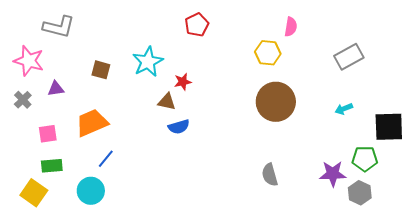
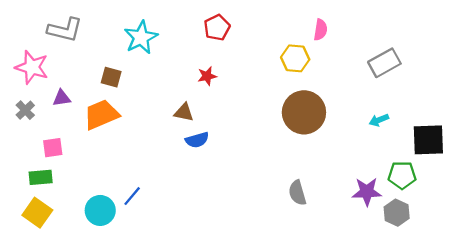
cyan star: (148, 62) -> (141, 37), moved
red star: (183, 82) -> (207, 76), moved
orange trapezoid: (92, 123) -> (101, 115), moved
blue line: (106, 159) -> (132, 196), moved
green rectangle: (52, 166) -> (41, 177), moved

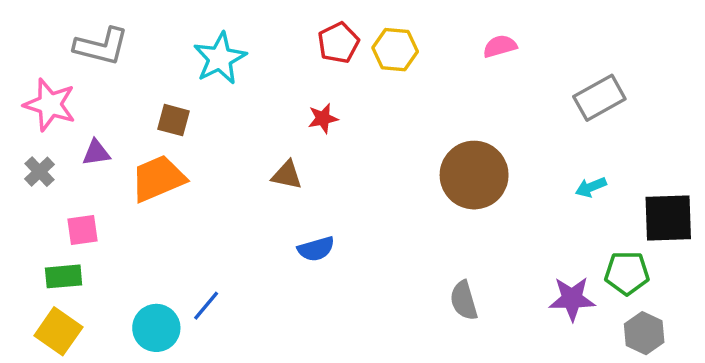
pink semicircle: (321, 30) -> (500, 46), turned -115
yellow hexagon: (295, 58) -> (395, 50), moved
blue semicircle: (197, 140) -> (316, 249), moved
gray hexagon: (397, 213) -> (644, 333), moved

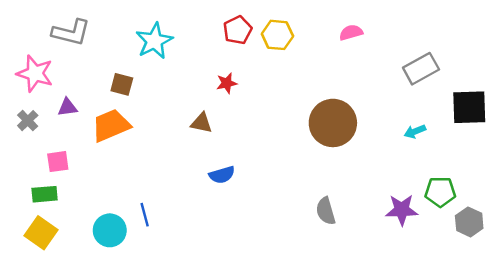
black square: (668, 218) -> (469, 107), moved
blue line: (206, 306) -> (145, 215), turned -55
gray hexagon: (644, 333) -> (469, 222), moved

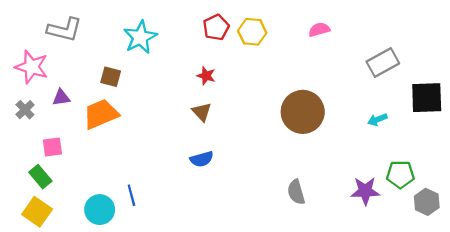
red star: (227, 83) -> (206, 76), turned 30
brown triangle: (201, 123) -> (202, 112), moved, turned 35
green rectangle: (45, 194) -> (40, 177), turned 55

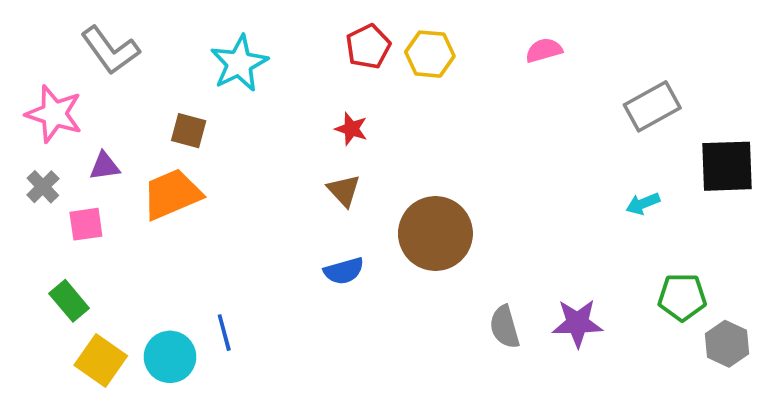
gray L-shape: (65, 30) -> (110, 50), turned 40
brown circle: (303, 112) -> (435, 233), moved
pink square: (52, 147) -> (86, 224), moved
purple star: (365, 191) -> (577, 323), moved
yellow square: (37, 212) -> (101, 361), moved

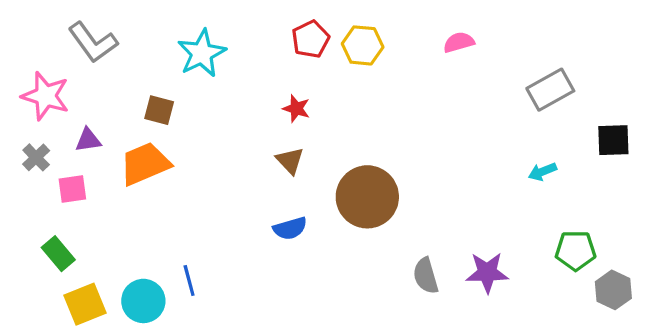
black square: (727, 166) -> (613, 140), size x0.7
yellow square: (101, 361) -> (85, 304), turned 33

